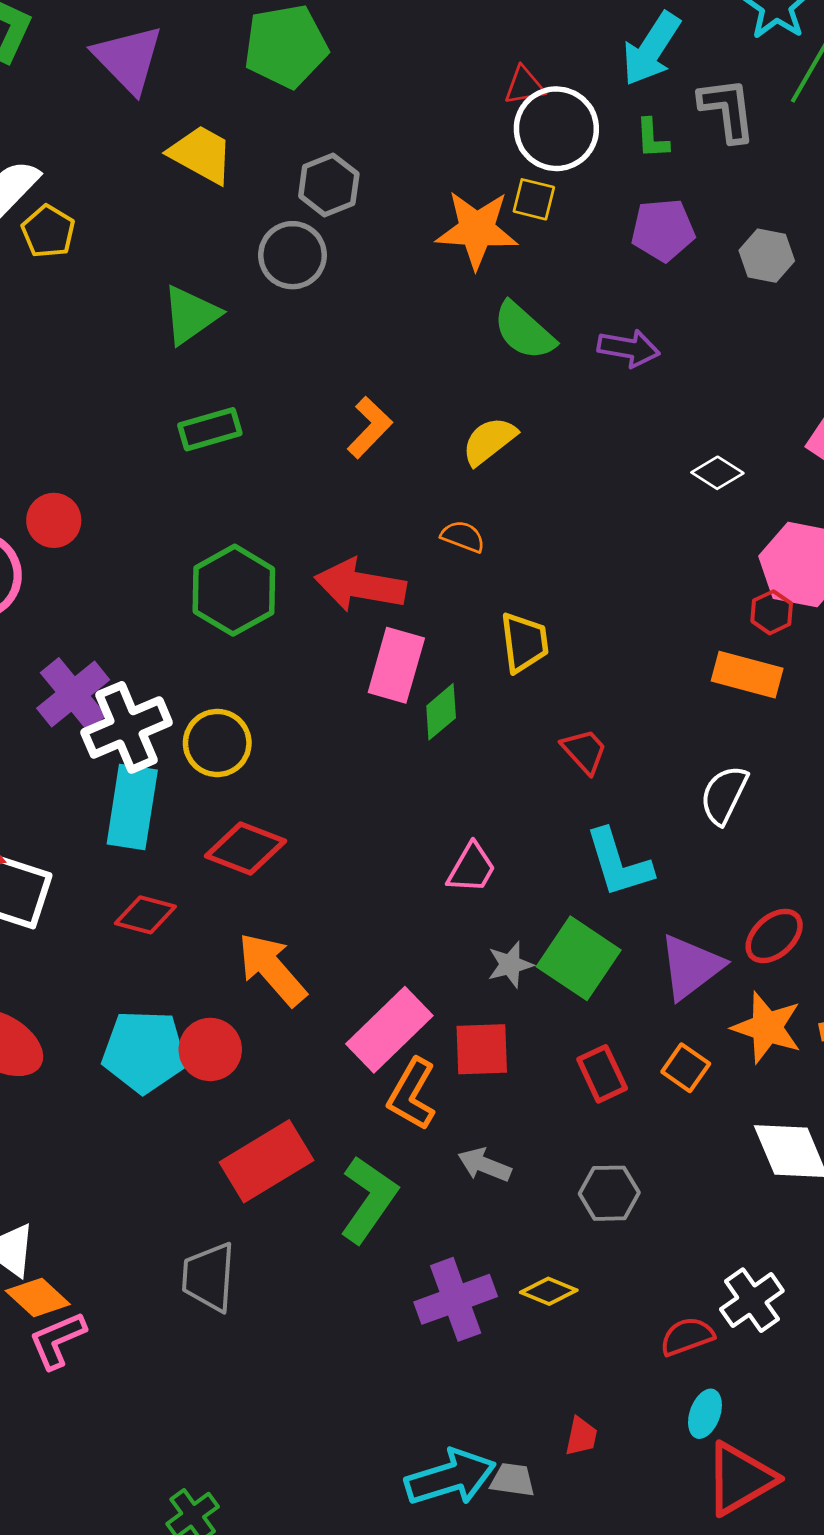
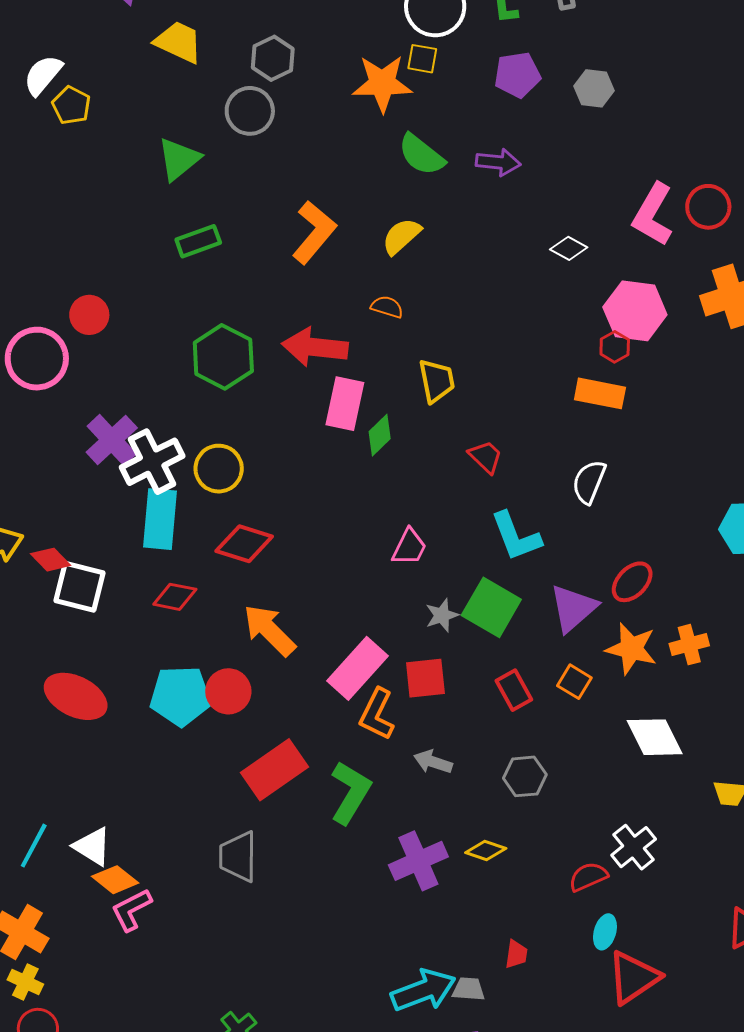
orange L-shape: (370, 427) -> (314, 232), size x1.4

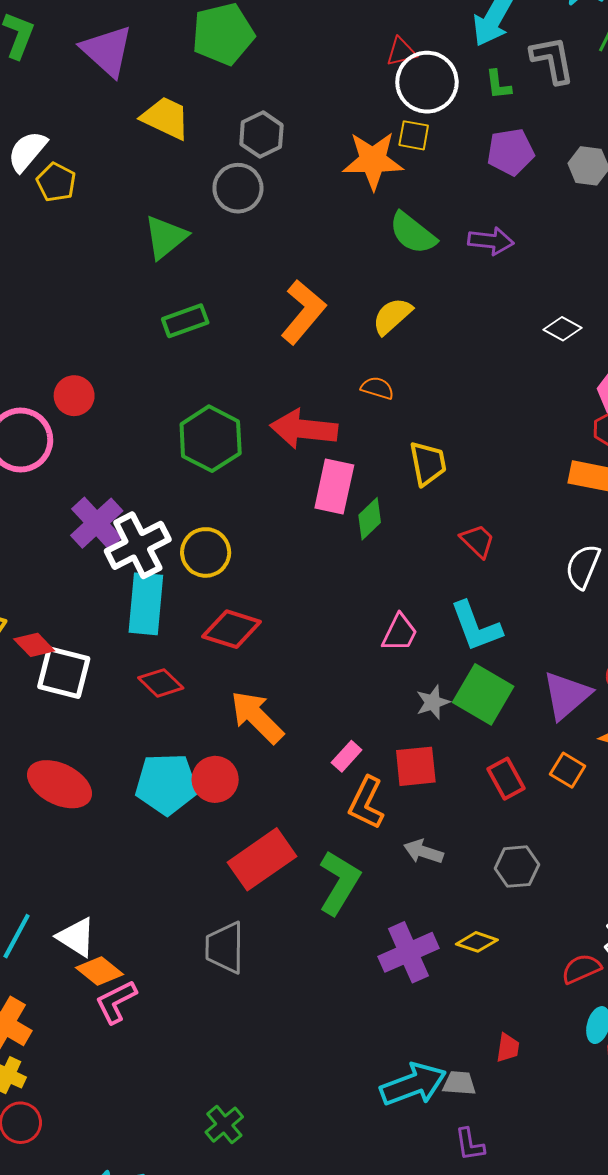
cyan L-shape: (516, 536) -> (476, 626), moved
red diamond: (175, 597) -> (161, 683), turned 33
pink rectangle: (357, 668) -> (347, 756), size x0.5

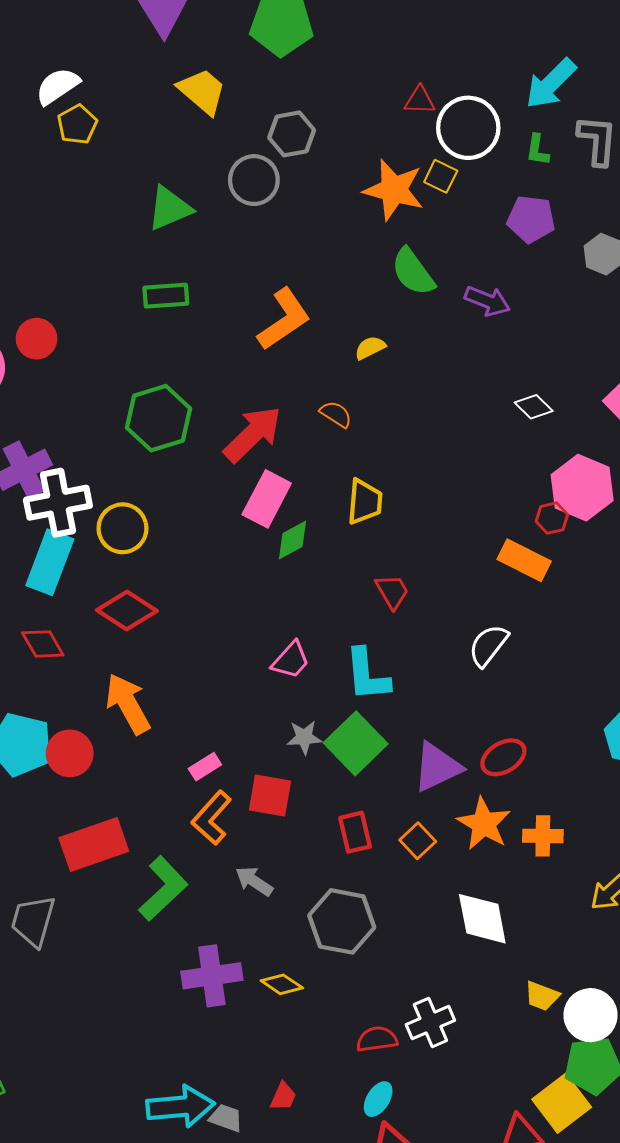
red triangle: (401, 52) -> (420, 100), moved
yellow semicircle: (392, 316) -> (370, 348), size x0.7
red arrow: (304, 429) -> (253, 434), turned 114
gray hexagon: (517, 867) -> (342, 921), size x1.5

